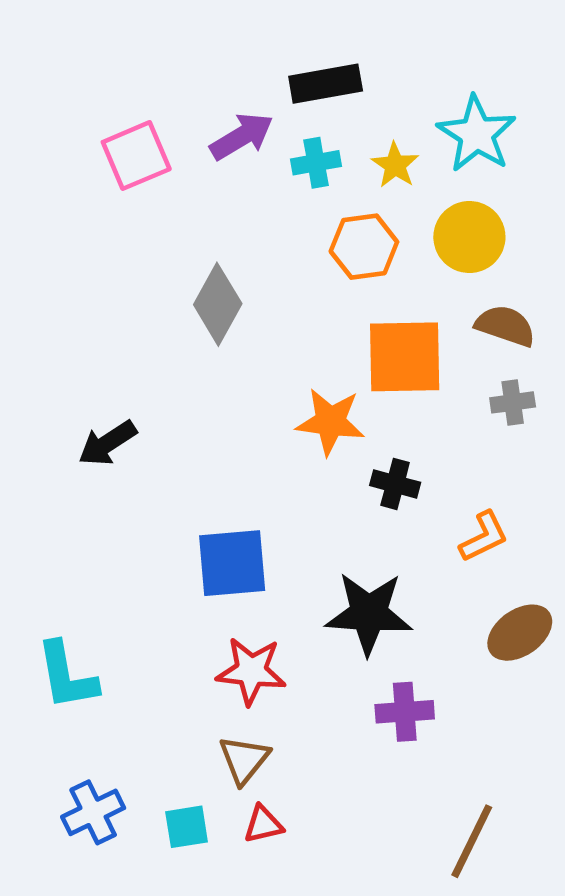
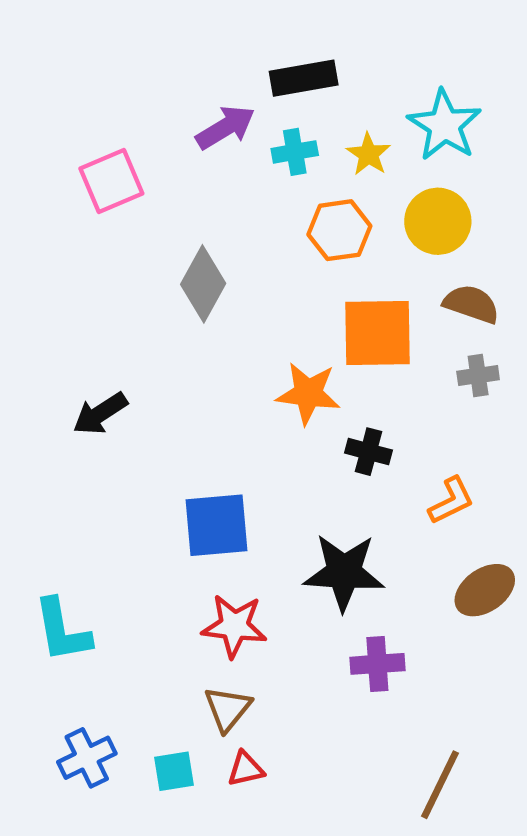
pink square: (136, 156) -> (111, 181), moved

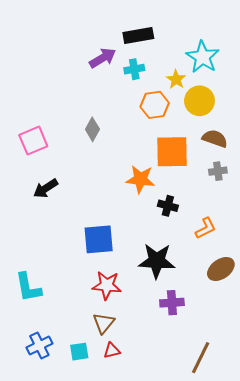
yellow star: (369, 154) -> (176, 79), moved
pink square: (111, 181) -> (33, 141), moved
gray diamond: (203, 284) -> (92, 129), size x0.7

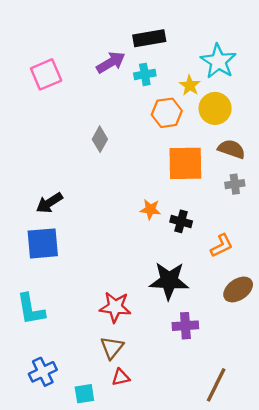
pink square: (33, 141) -> (46, 74), moved
orange star: (140, 179) -> (150, 209), moved, size x0.7
blue square: (99, 239) -> (43, 243), moved
cyan square: (79, 352) -> (84, 394), moved

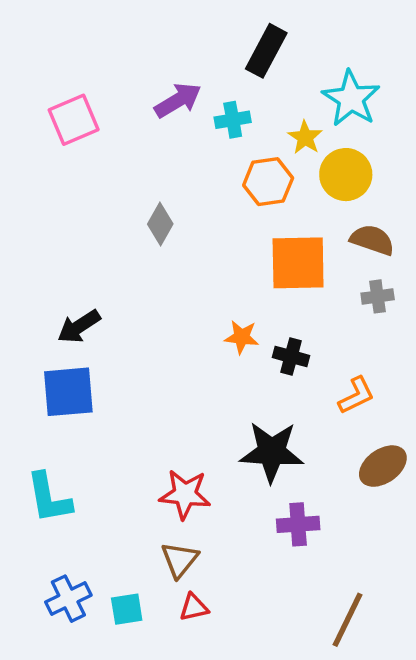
black rectangle: (149, 38) -> (266, 51), moved, turned -52
cyan square: (84, 394) -> (127, 609), moved

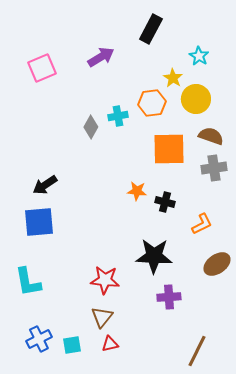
cyan star: (351, 99) -> (199, 56), size x0.6
cyan cross: (233, 120) -> (118, 116), moved
gray cross: (378, 296) -> (214, 168), size x1.4

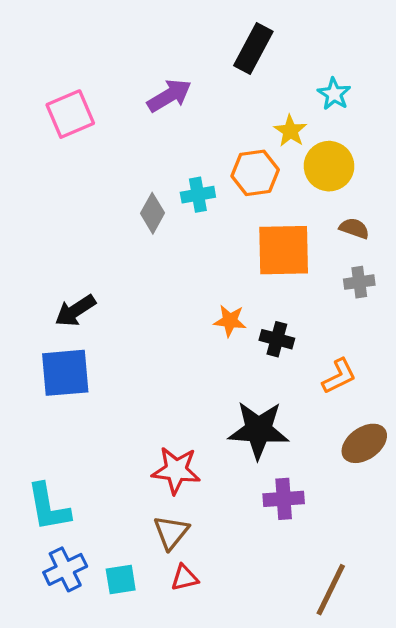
brown semicircle: (211, 136) -> (354, 228), size x0.7
gray cross: (214, 168) -> (359, 282), size x0.7
cyan L-shape: (28, 282) -> (48, 507), moved

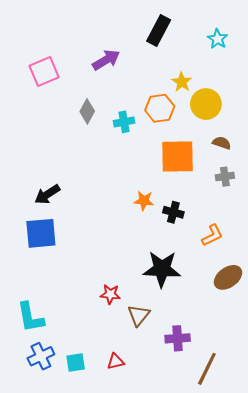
cyan star: (334, 94) -> (217, 39), moved
gray diamond: (153, 213) -> (87, 111), moved
red star: (176, 470) -> (110, 294), size x0.7
purple cross: (284, 499) -> (178, 338), moved
brown triangle: (171, 532) -> (139, 315), moved

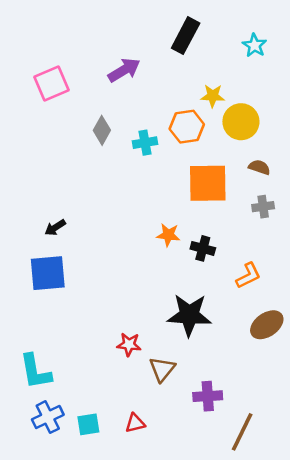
yellow star: (182, 82) -> (213, 96), turned -30
black arrow: (47, 194) -> (55, 228), size x0.7

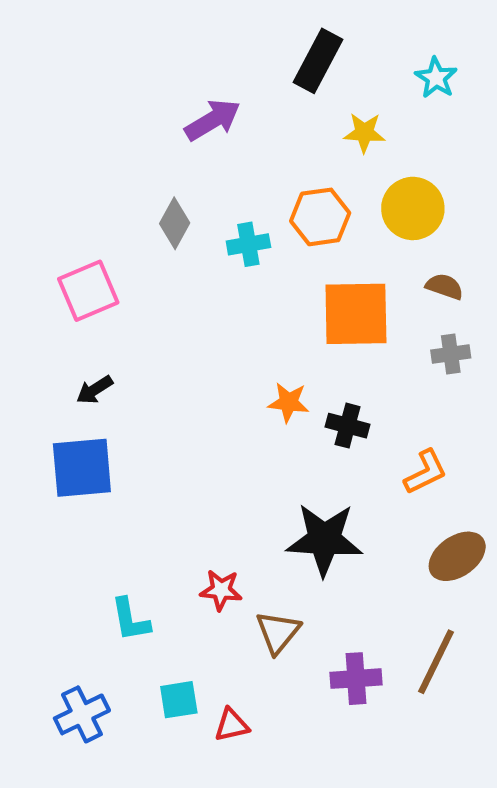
pink square: (51, 84) -> (88, 291), moved
yellow star: (213, 96) -> (364, 133), moved
cyan L-shape: (35, 372) -> (130, 620), moved, size x0.7
cyan square: (88, 424) -> (179, 700), moved
brown line: (242, 432) -> (436, 662), moved

